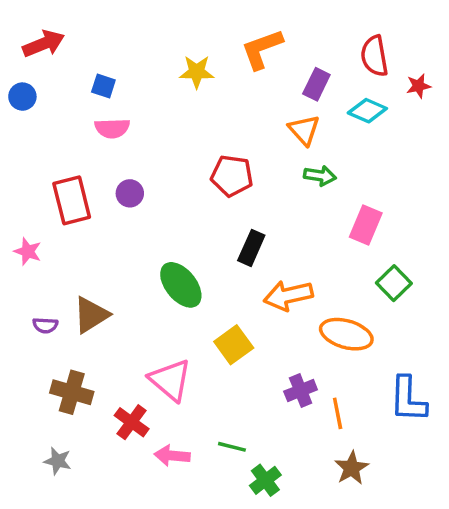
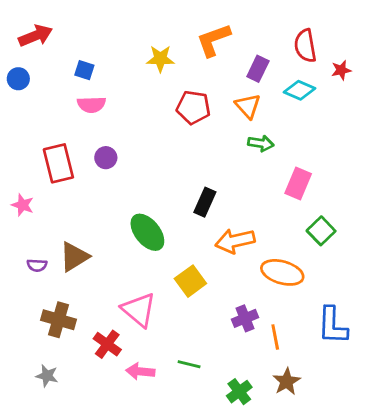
red pentagon: (232, 176) -> (193, 107), moved
green cross: (265, 480) -> (239, 392), moved

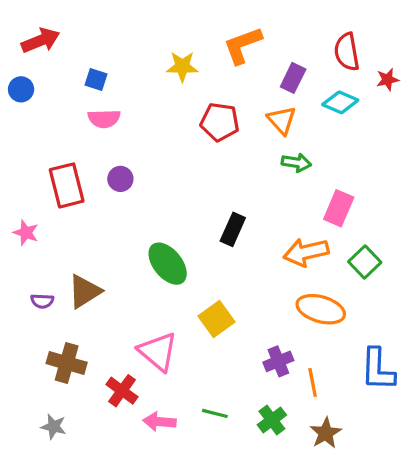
orange arrow: (235, 241) -> (306, 252), moved
green cross: (239, 392) -> (272, 420), moved

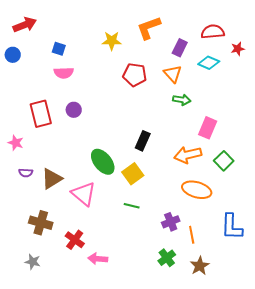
red semicircle: (347, 52) -> (213, 32), turned 95
purple semicircle: (42, 301) -> (26, 173), moved
yellow square: (216, 319) -> (133, 174), moved
pink triangle: (158, 352) -> (84, 194), moved
green line: (215, 413) -> (132, 206), moved

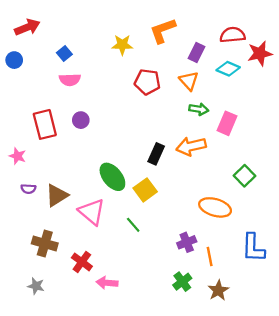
blue square: (59, 49) -> (64, 53), turned 32
red star: (238, 49) -> (260, 53), size x1.6
pink rectangle: (208, 128) -> (227, 123), moved
orange arrow: (188, 155) -> (191, 146), moved
green line: (132, 206) -> (133, 225), moved, turned 35

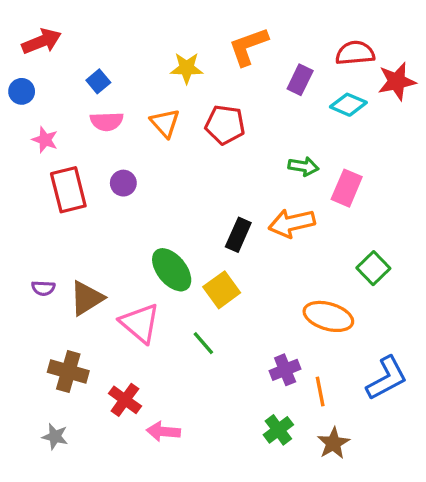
orange triangle: (189, 81) -> (165, 123), moved
pink star: (17, 156) -> (45, 140), moved
blue L-shape: (253, 248) -> (387, 378), turned -120

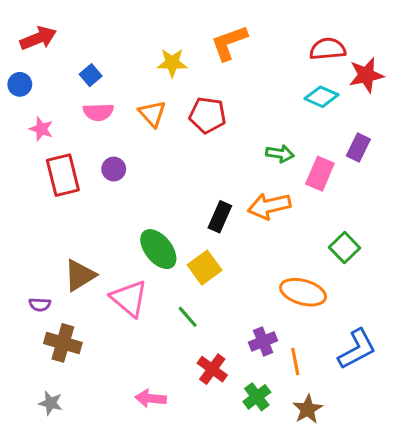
purple rectangle: (300, 80) -> (358, 147), moved
purple semicircle: (43, 288) -> (40, 304), moved
red cross: (125, 400) -> (212, 369), moved

